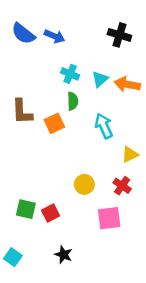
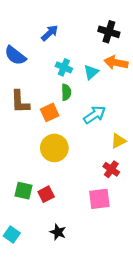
blue semicircle: (23, 34) -> (15, 56), moved
blue arrow: (54, 36) -> (50, 33), turned -66
orange arrow: (127, 84) -> (116, 63), moved
cyan arrow: (104, 126) -> (95, 115), turned 80
yellow circle: (84, 184) -> (54, 148), moved, size x1.5

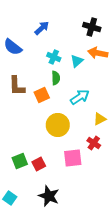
yellow circle: (54, 148) -> (58, 125), moved
green square: (24, 191) -> (20, 161), turned -35
pink square: (99, 199) -> (73, 158), moved
black star: (58, 232) -> (49, 196), size x1.5

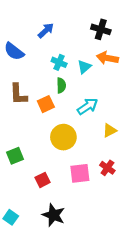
red cross: (94, 143) -> (107, 168), moved
green square: (20, 161) -> (15, 156), moved

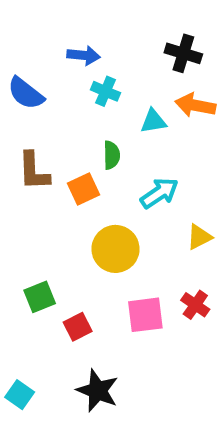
blue arrow: (46, 30) -> (84, 55), turned 49
cyan cross: (59, 62) -> (106, 91), moved
cyan triangle: (84, 67) -> (153, 121), turned 32
green square: (15, 156) -> (40, 297), moved

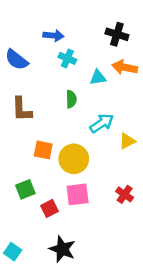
orange square: (84, 189) -> (43, 150), moved, turned 36
yellow triangle: (199, 237) -> (127, 141), moved
pink square: (145, 315) -> (78, 194), moved

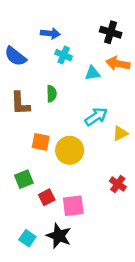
green semicircle: (71, 99) -> (52, 94), moved
pink square: (78, 194) -> (73, 206), moved
cyan square: (13, 252) -> (27, 238), moved

